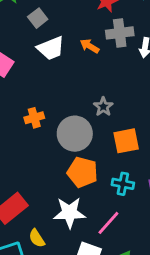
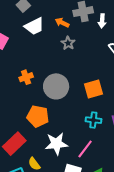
gray star: (103, 107) -> (68, 43), moved
orange pentagon: (82, 172) -> (38, 116), moved

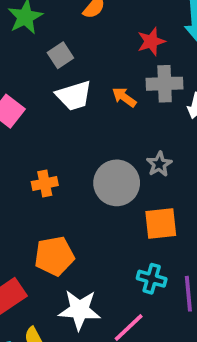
gray star: (68, 43) -> (159, 164), moved
gray circle: (56, 86) -> (117, 183), moved
orange pentagon: (38, 116) -> (54, 256), turned -30

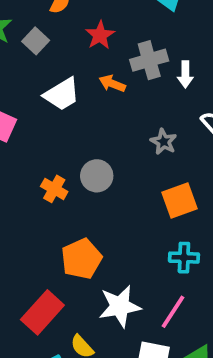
red star: (151, 41) -> (100, 35), moved
gray square: (60, 55) -> (36, 41), moved
gray circle: (117, 183) -> (97, 176), moved, size x0.7
orange cross: (45, 184) -> (54, 189), turned -35

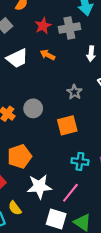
gray cross: (149, 60) -> (69, 28), moved
orange square: (180, 200) -> (67, 125), moved

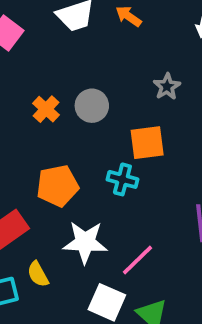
cyan cross: (80, 161) -> (122, 179), moved

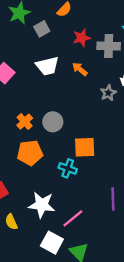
gray star: (167, 87) -> (108, 93), moved
orange pentagon: (57, 186) -> (30, 153), moved

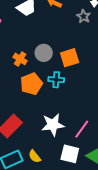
orange square: (85, 147) -> (70, 58), moved
cyan cross: (68, 168) -> (56, 80), moved
yellow semicircle: (11, 222) -> (35, 156), moved

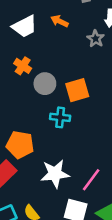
orange cross: (20, 59) -> (23, 66), moved
orange pentagon: (31, 84) -> (20, 145), moved, turned 30

